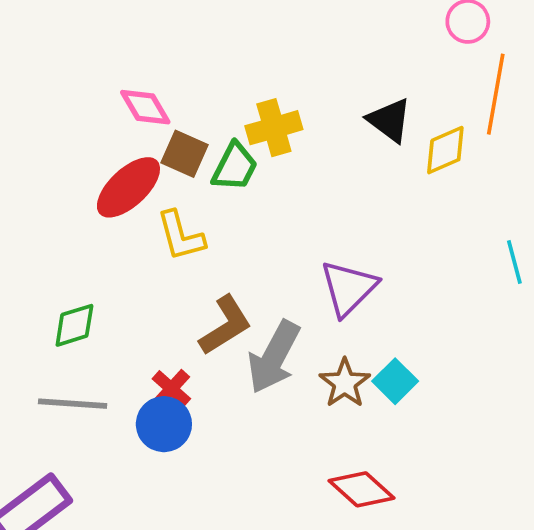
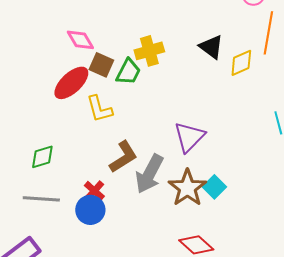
brown star: (345, 383) -> (187, 188), size x1.4

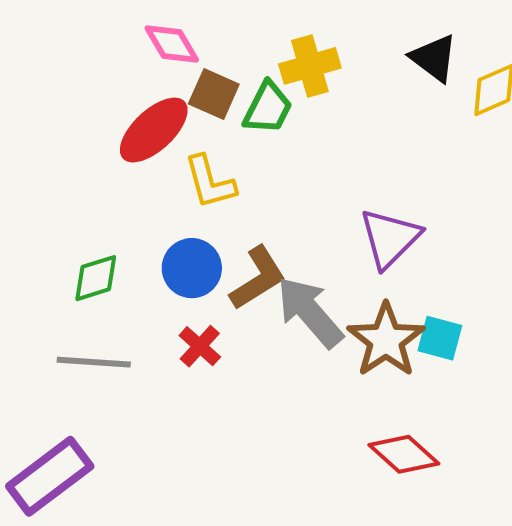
gray arrow: (149, 174) -> (310, 312), turned 111
cyan square: (214, 187) -> (440, 338), turned -30
blue circle: (90, 210) -> (192, 268), moved

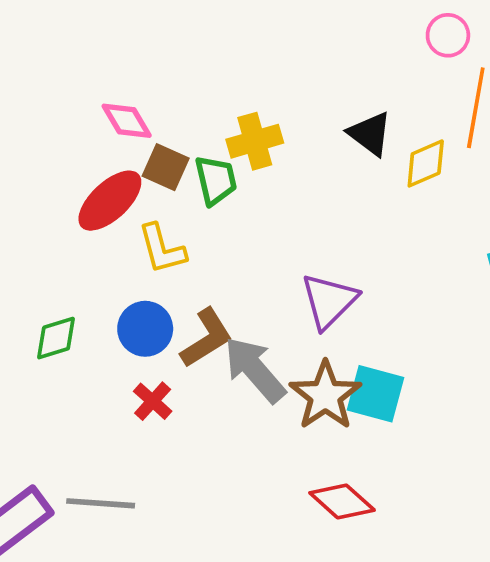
green trapezoid: (268, 108) -> (216, 180), turned -40
cyan square: (440, 338) -> (376, 394), size x1.4
gray line: (94, 362) -> (101, 503), moved

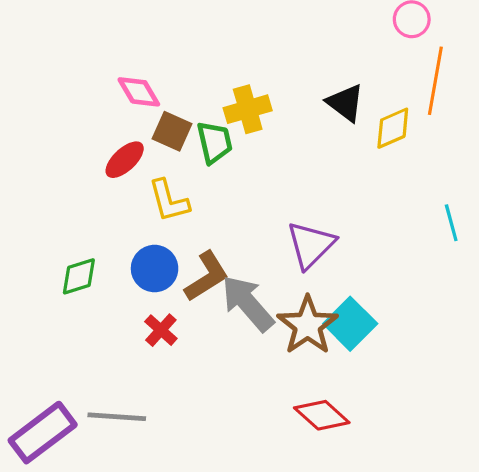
red ellipse: (110, 201) -> (125, 160), size x0.7
cyan square: (376, 394) -> (350, 324), turned 30

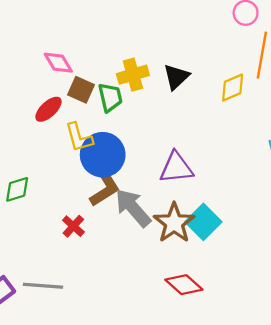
black triangle: (345, 103) -> (176, 77), moved, turned 40
purple triangle: (311, 245) -> (176, 168), turned 39
blue circle: (155, 269) -> (103, 155), moved, size x1.4

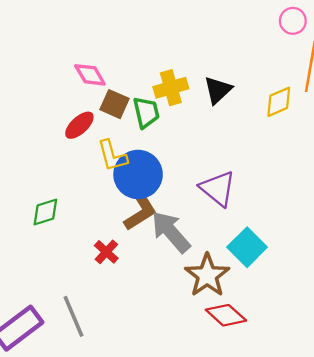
purple triangle: (176, 168) -> (218, 189), turned 45
brown star: (174, 223) -> (207, 275), moved
gray line: (43, 286) -> (74, 316), turned 63

